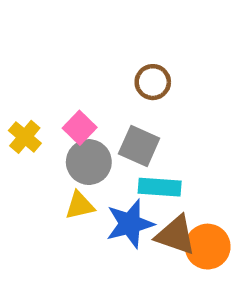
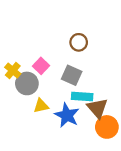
gray circle: (89, 162) -> (27, 83), moved
blue star: (130, 224) -> (67, 115), turned -30
brown triangle: (176, 235) -> (97, 108), moved, turned 30

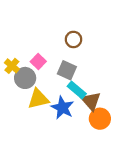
cyan rectangle: (82, 96) -> (77, 90), turned 36
yellow triangle: (41, 106) -> (38, 99), size x1.5

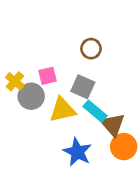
pink square: (38, 61) -> (47, 76), turned 32
yellow triangle: (38, 99) -> (62, 110), moved
blue star: (62, 108) -> (77, 152), moved

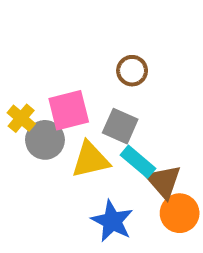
pink square: (47, 76) -> (69, 110), size x1.5

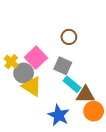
pink square: (69, 110) -> (36, 58), turned -30
yellow triangle: (90, 160) -> (32, 86), moved, turned 45
brown triangle: (164, 182) -> (85, 95), turned -48

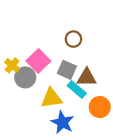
yellow triangle: (32, 86) -> (52, 98), moved, turned -40
brown triangle: (85, 95) -> (87, 77), moved
orange circle: (94, 111) -> (100, 107), moved

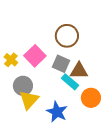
brown circle: (73, 39) -> (67, 36), size x1.5
gray circle: (25, 77) -> (23, 86), moved
yellow triangle: (52, 98) -> (29, 100), moved, turned -40

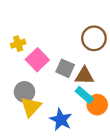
brown circle: (67, 36) -> (94, 38), moved
yellow cross: (11, 60) -> (18, 44), moved, turned 32
cyan rectangle: (70, 82) -> (84, 95), moved

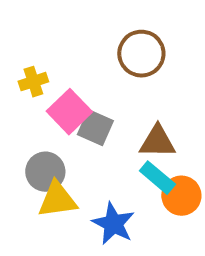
brown circle: (94, 38) -> (141, 54), moved
gray square: (65, 68) -> (95, 128), moved
yellow triangle: (31, 107) -> (57, 200), turned 40

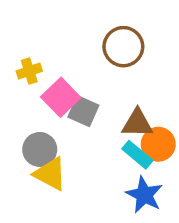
orange circle: (181, 196) -> (158, 144), moved
yellow triangle: (57, 200) -> (50, 174), turned 36
blue star: (113, 224) -> (144, 195), moved

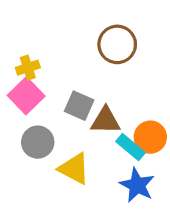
pink square: (61, 97) -> (26, 96), moved
brown triangle: (137, 123) -> (106, 121), moved
yellow triangle: (50, 174) -> (74, 169), moved

